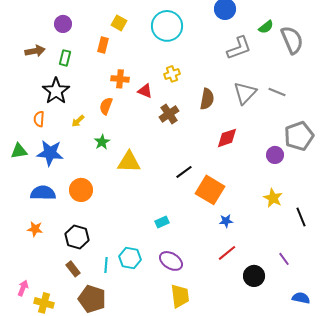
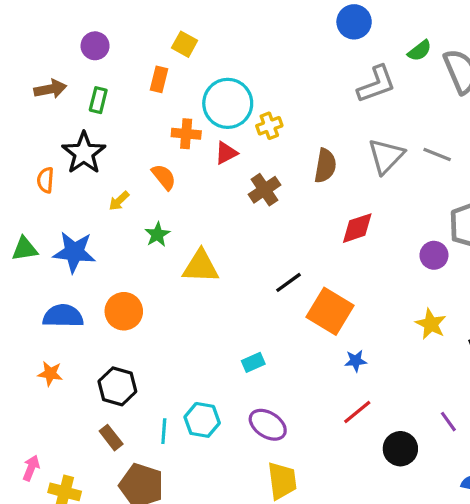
cyan circle: (167, 26) -> (228, 103), moved
red triangle: (145, 91) -> (226, 153), turned -49
orange semicircle: (106, 106) -> (164, 177), turned 120
orange semicircle: (39, 119) -> (45, 180), moved

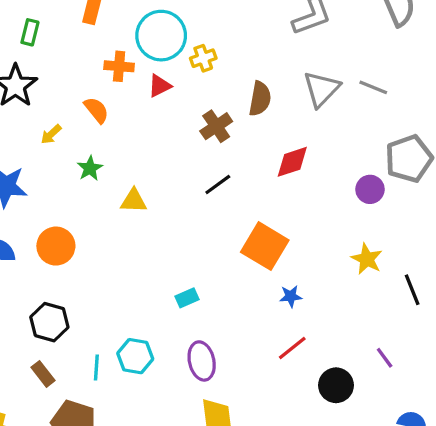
brown cross: (264, 190) -> (216, 126), moved
yellow triangle: (201, 266) -> (134, 201), size x0.7
black line: (288, 282) -> (218, 185), moved
purple ellipse: (268, 425) -> (202, 361), turned 45

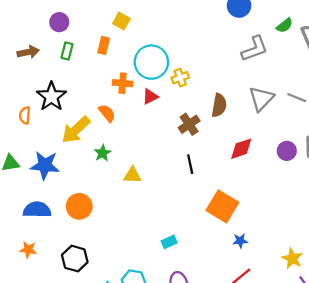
green rectangle: (30, 32) -> (67, 51), moved
yellow arrow: (51, 134) -> (76, 130), size x2.0
black line: (218, 185) -> (190, 164), turned -66
purple circle: (370, 189) -> (287, 151), moved
yellow star: (367, 259) -> (292, 259), moved

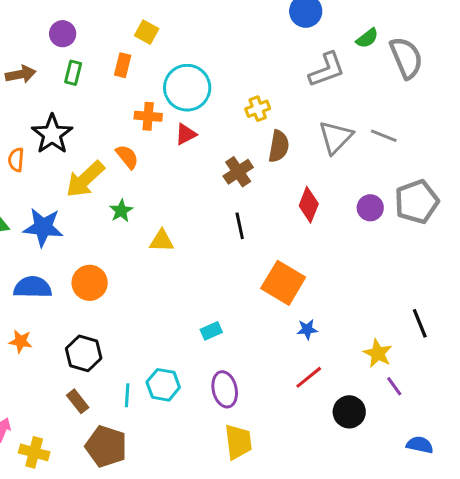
yellow cross: (180, 78) -> (258, 109), moved
red diamond: (241, 149) -> (309, 205), turned -50

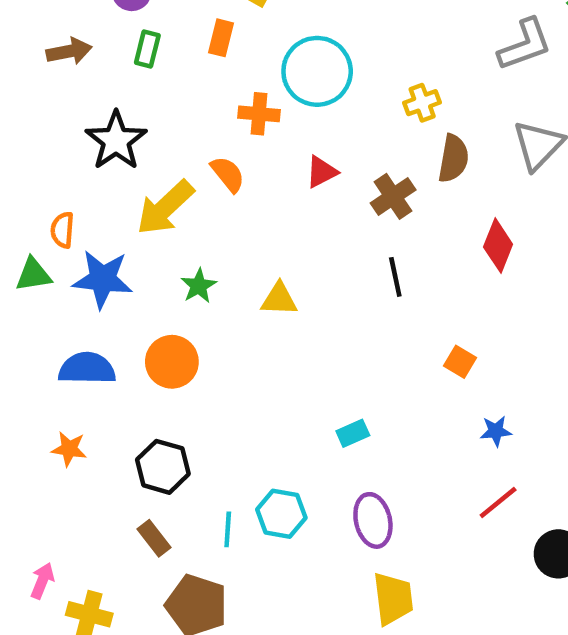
red triangle: (186, 134) -> (322, 172), moved
orange semicircle: (16, 160) -> (62, 230), moved
green star: (121, 211) -> (199, 286), moved
orange square: (283, 283) -> (460, 362), size x0.5

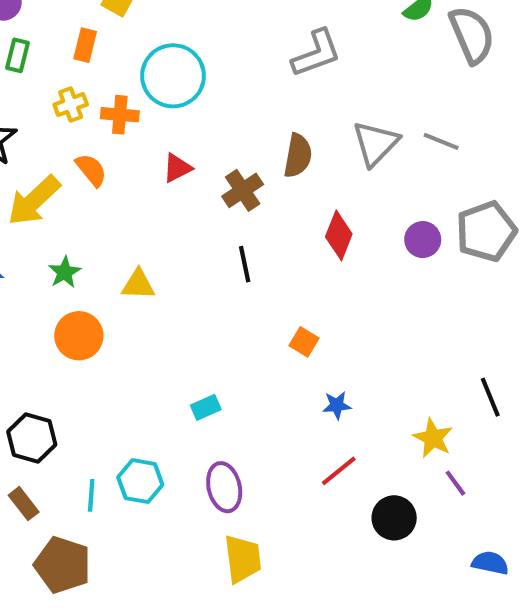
gray L-shape: (525, 45) -> (316, 53), moved
yellow cross: (422, 103) -> (71, 104), moved
orange circle: (172, 362) -> (79, 336), moved

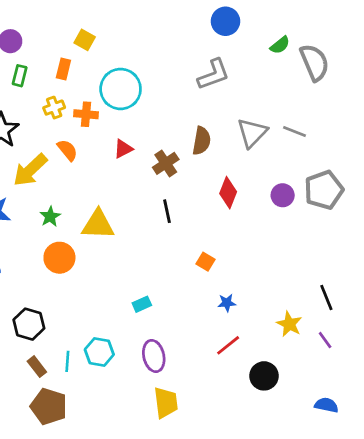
yellow triangle: (138, 285) -> (98, 224), size x1.5
purple line: (455, 483) -> (325, 340), moved
brown rectangle: (24, 504) -> (37, 367), moved

